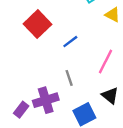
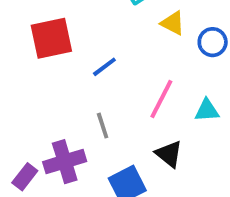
red square: (38, 24) -> (51, 38), turned 32

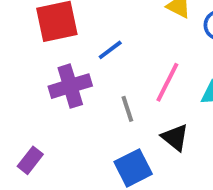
gray line: (103, 126) -> (127, 109), moved
purple cross: (65, 162) -> (70, 86), moved

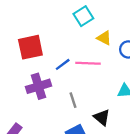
pink line: (167, 82) -> (88, 63), moved, turned 65

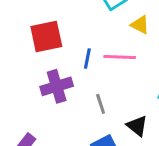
blue line: (63, 64) -> (87, 58), turned -42

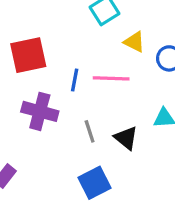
purple cross: (57, 86) -> (40, 111), turned 32
black triangle: (137, 126) -> (126, 138), moved

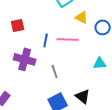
red square: (28, 55) -> (18, 25), size x0.6
black triangle: (126, 138) -> (83, 96), moved

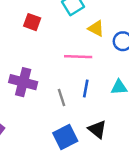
red square: (18, 25) -> (32, 22), moved, turned 32
blue line: (46, 40) -> (86, 89), moved

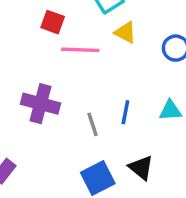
yellow triangle: (96, 28) -> (125, 33), moved
pink line: (78, 57) -> (80, 50), moved

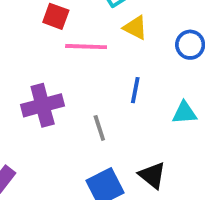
purple cross: (40, 104) -> (43, 105), turned -30
blue line: (125, 112) -> (135, 90), moved

